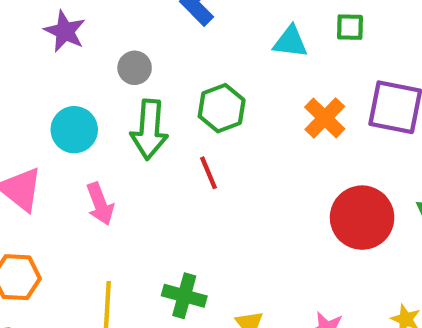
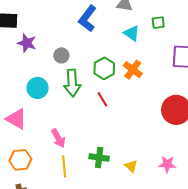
cyan triangle: (290, 42) -> (132, 33), turned 36
orange cross: (325, 118) -> (133, 70), moved
pink arrow: (100, 204) -> (58, 138), moved

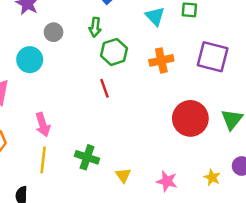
gray circle: (61, 55) -> (54, 32), moved
orange cross: (133, 70) -> (161, 60), moved, turned 30
green arrow: (72, 83) -> (95, 27), moved, size x0.6

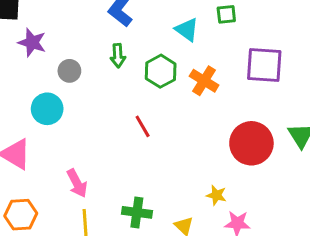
green hexagon: (114, 52) -> (161, 71), moved
orange cross: (161, 60) -> (204, 81), turned -35
yellow star: (212, 177) -> (216, 195), moved

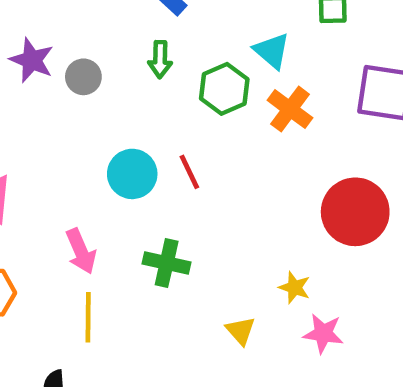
cyan triangle: (187, 30) -> (272, 51), moved
purple star: (32, 42) -> (32, 60), moved
cyan circle: (47, 109) -> (132, 174), moved
green cross: (137, 212) -> (167, 263), moved

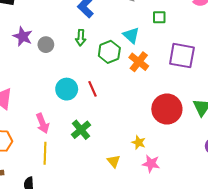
green cross: (167, 263) -> (81, 130), turned 36

